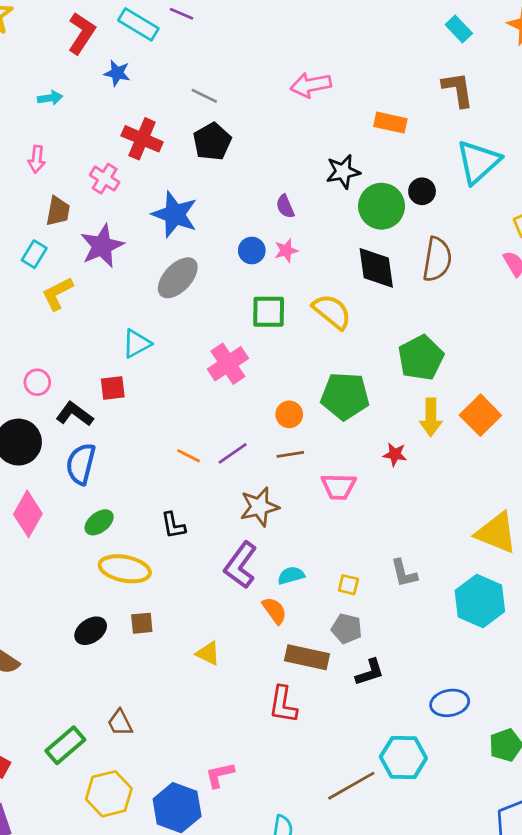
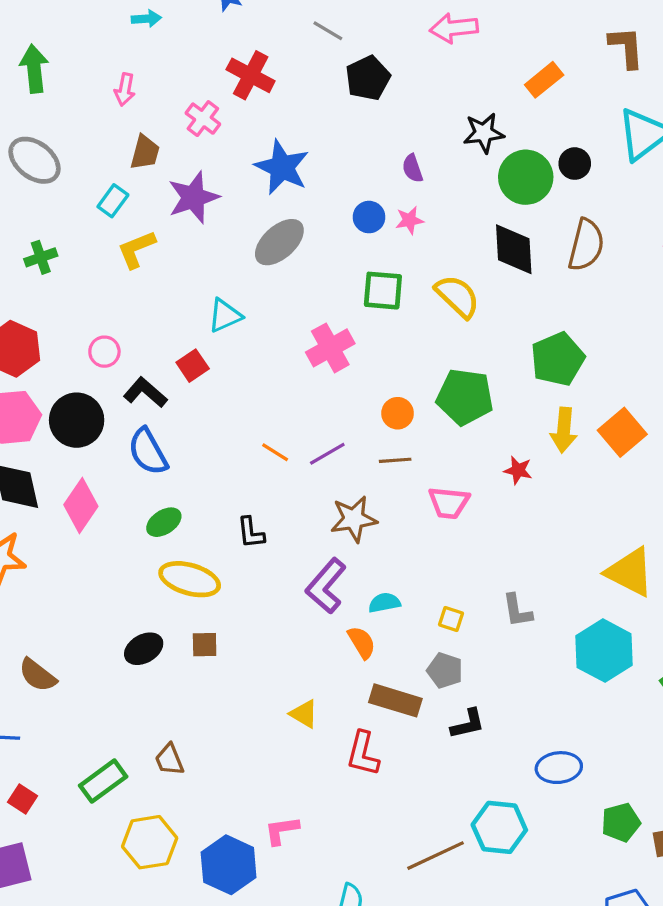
orange rectangle: (390, 123) -> (544, 80), turned -56
black pentagon: (212, 142) -> (368, 78), moved
red square: (113, 388) -> (193, 366), turned -32
blue semicircle: (81, 464) -> (148, 452), turned -48
yellow triangle: (208, 653) -> (304, 714), moved

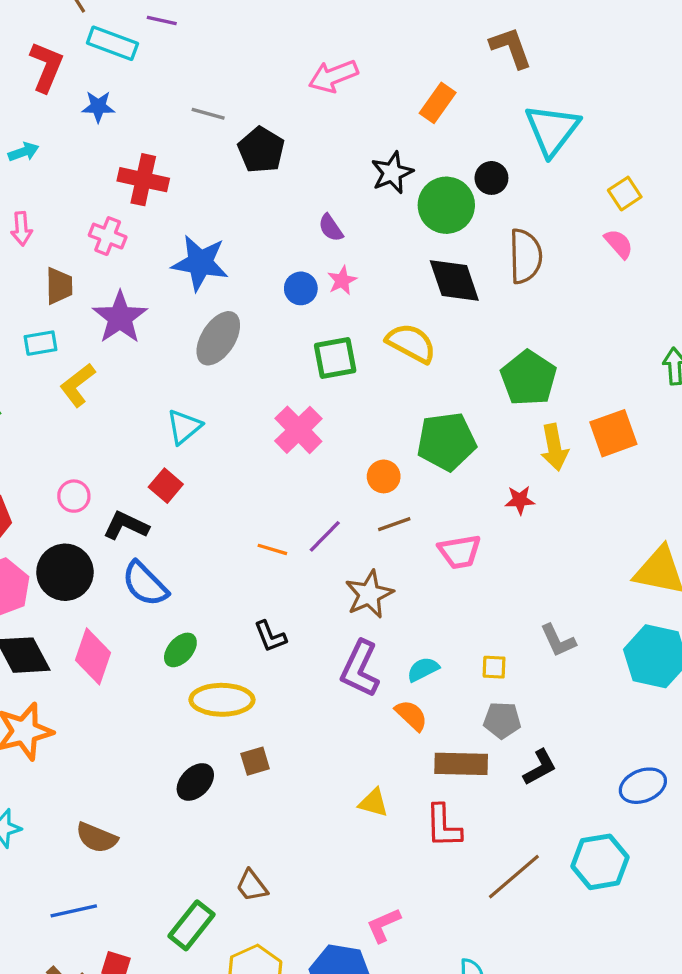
cyan rectangle: (113, 201) -> (41, 343), turned 60
orange square: (622, 432) -> (613, 433), turned 36
brown line: (435, 856) -> (514, 877), moved

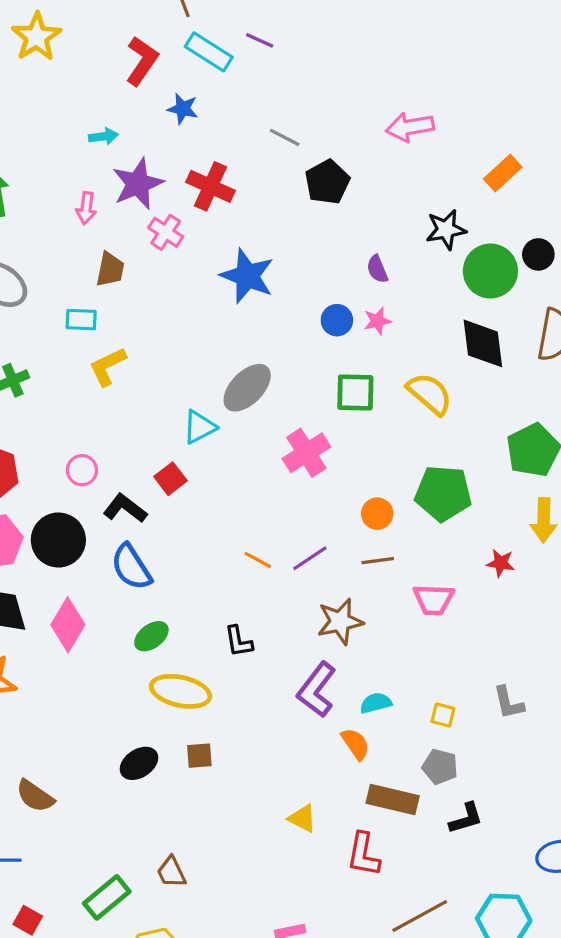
purple star: (120, 317) -> (138, 184), moved
gray ellipse: (218, 338) -> (247, 388), moved

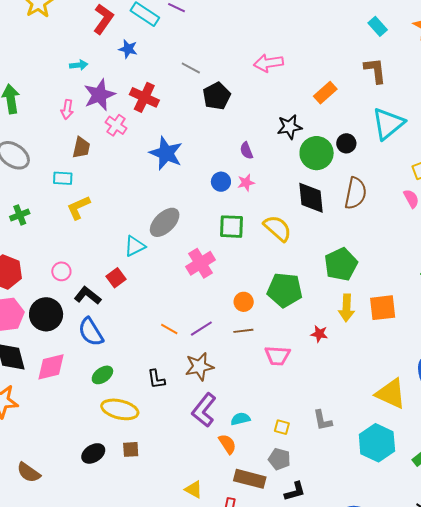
brown star: (340, 621) -> (199, 367), moved
pink diamond: (68, 625) -> (51, 367), turned 44

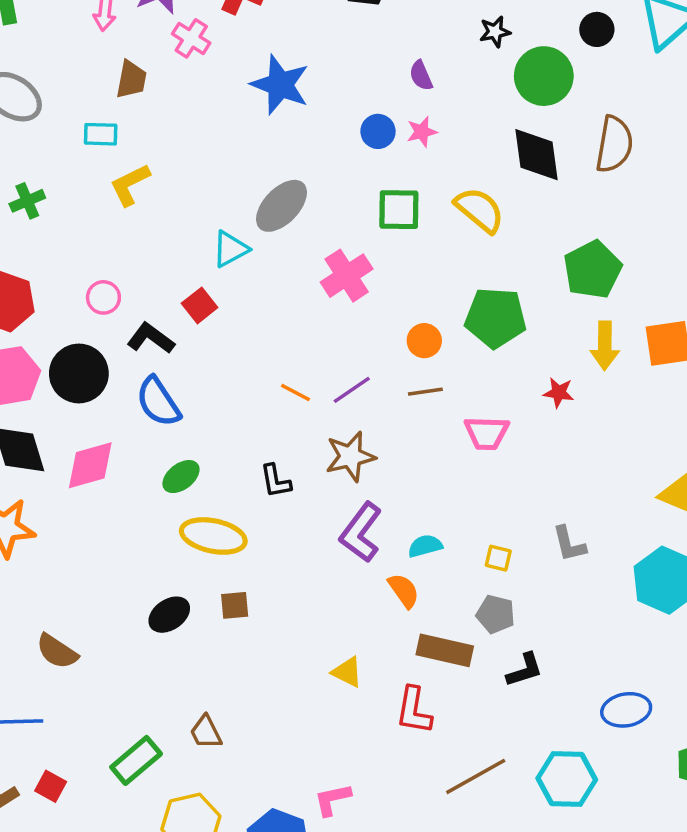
black star: (289, 127) -> (495, 32), size x0.7
black circle: (346, 143) -> (597, 29), moved

